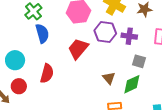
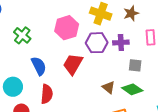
blue semicircle: (42, 33) -> (39, 66), moved
green diamond: (132, 84) -> (132, 89), turned 70

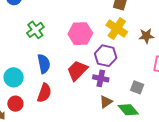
purple cross: (121, 43) -> (101, 78), moved
brown triangle: (108, 87) -> (106, 102), turned 32

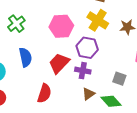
red semicircle: (44, 93) -> (44, 93), moved

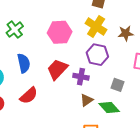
purple hexagon: (87, 48) -> (97, 55), moved
red semicircle: (44, 93) -> (29, 96), moved, turned 30

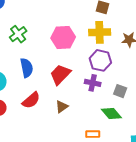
yellow cross: (96, 27) -> (100, 32), turned -35
purple cross: (81, 77) -> (93, 83), moved
brown triangle: (87, 100) -> (62, 107), moved

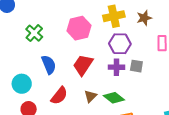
gray square: (120, 91) -> (136, 66), moved
green diamond: (111, 113) -> (114, 98), moved

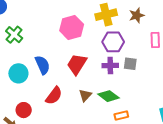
green cross: (34, 33) -> (14, 35), moved
cyan circle: (22, 84) -> (18, 73), moved

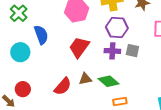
blue semicircle: (43, 65) -> (41, 35), moved
brown triangle: (85, 95) -> (85, 79), turned 32
red semicircle: (54, 96) -> (63, 86), moved

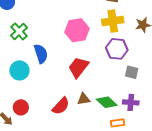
purple cross: (112, 51) -> (131, 102), moved

